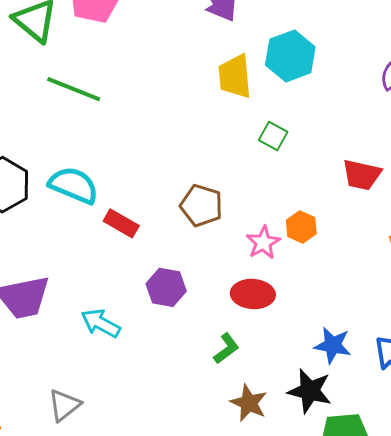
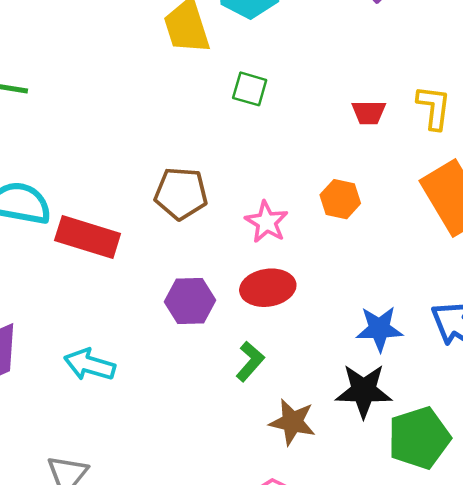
red trapezoid: (362, 175) -> (369, 112), size x0.7
red rectangle: (121, 223) -> (88, 237), size x1.4
orange hexagon: (301, 227) -> (340, 199), moved
purple hexagon: (166, 287) -> (190, 301), moved

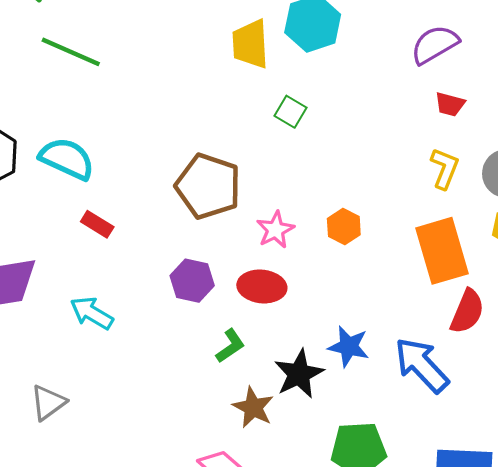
red trapezoid: (369, 112) -> (450, 104), moved
brown pentagon: (181, 193) -> (208, 186), size x1.4
red rectangle: (88, 237) -> (97, 224), moved, size x0.6
black star: (364, 391) -> (299, 374), moved, turned 30

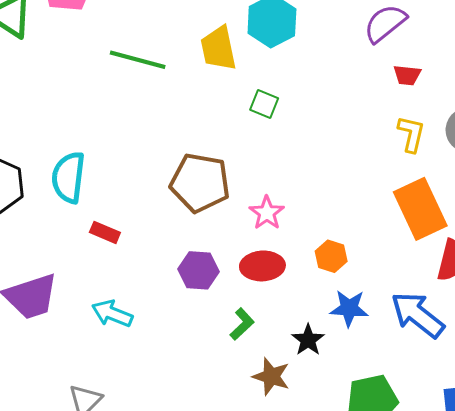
green line: (71, 52) -> (138, 60), moved
cyan semicircle: (67, 159) -> (68, 177), turned -99
orange hexagon: (344, 227) -> (331, 256), moved
black star: (299, 374) -> (308, 340), size x0.7

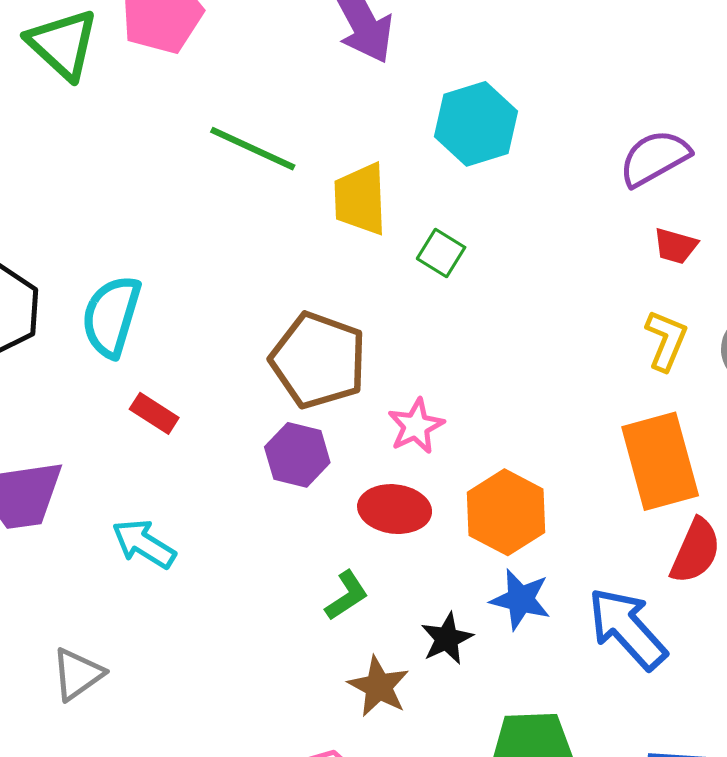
yellow trapezoid: (218, 48) -> (360, 199), moved
orange hexagon: (331, 256) -> (506, 512), size x1.6
purple hexagon: (199, 270) -> (297, 455), moved

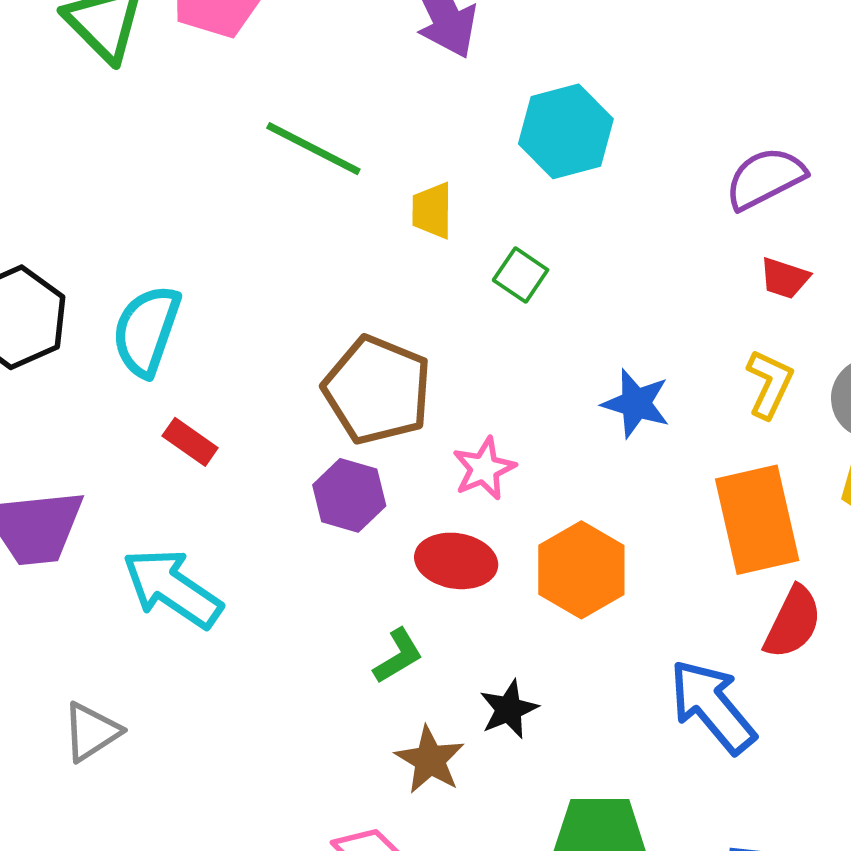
yellow trapezoid: (360, 199) -> (432, 211), size x0.7
cyan arrow: (144, 544) -> (172, 588), size x1.4
blue star: (520, 599) -> (636, 403), moved

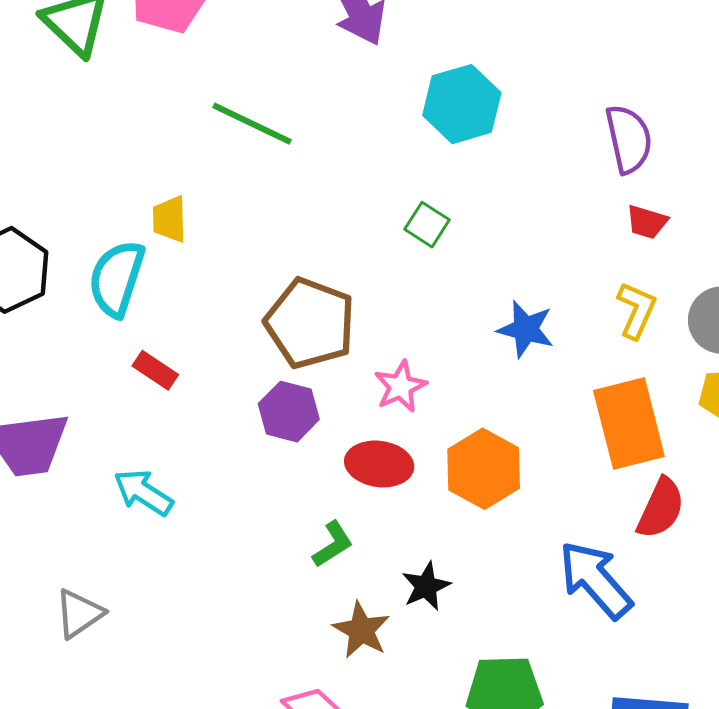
purple semicircle: (765, 178) -> (629, 139), turned 106
yellow trapezoid: (432, 211) -> (170, 219), moved
cyan arrow: (172, 588) -> (143, 492), size x0.7

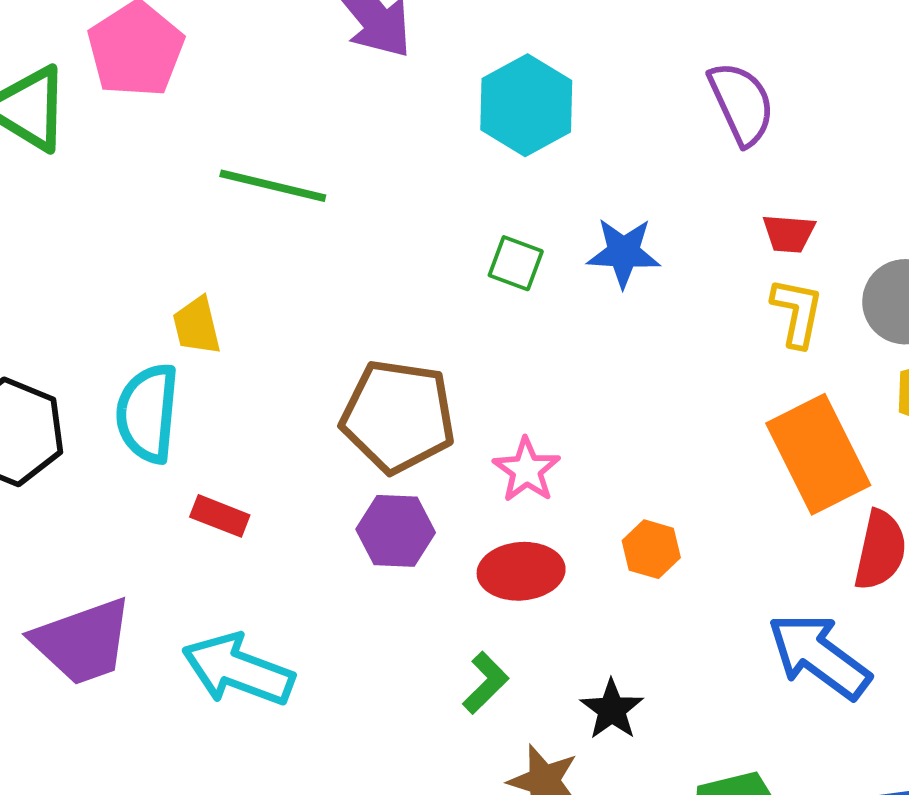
red trapezoid: (647, 222) -> (789, 233), moved
blue star: (526, 329) -> (624, 253), moved
orange hexagon: (484, 469) -> (651, 549), size x0.6
cyan arrow: (143, 492) -> (238, 670), size x1.4

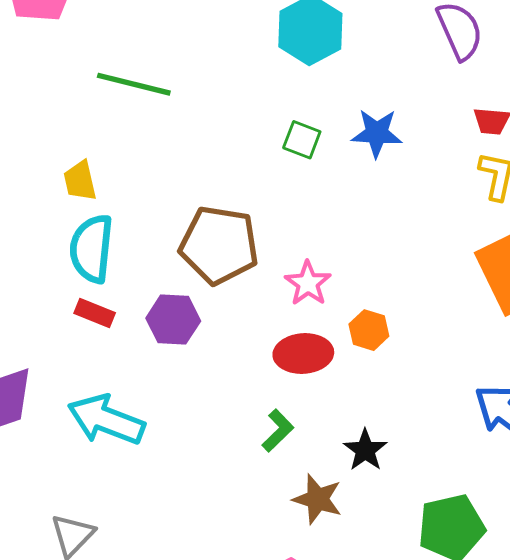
cyan semicircle: (148, 413) -> (92, 249), moved
purple hexagon: (396, 531) -> (173, 320), moved
orange hexagon: (651, 549) -> (369, 330), moved

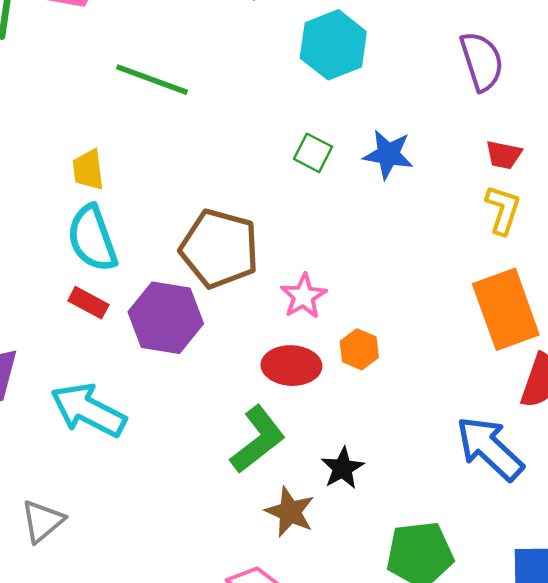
cyan semicircle: (92, 249) -> (92, 238), turned -32
purple hexagon: (173, 320) -> (166, 318), size x1.4
green L-shape: (278, 431) -> (258, 439), size x1.6

